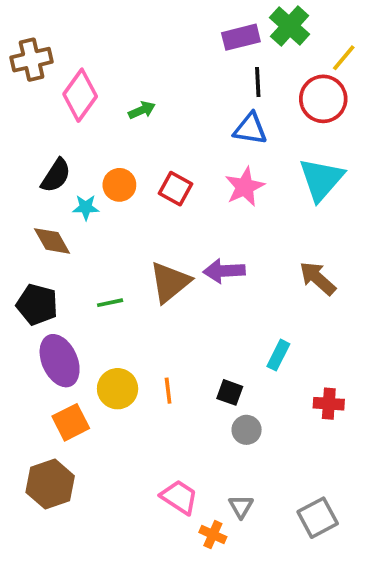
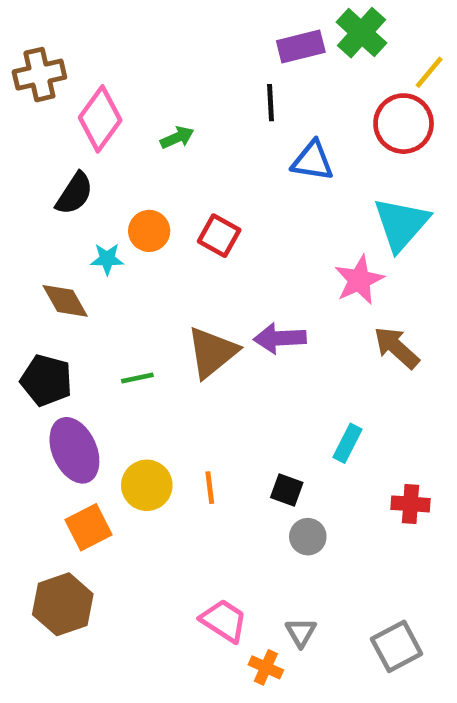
black line: (258, 82) -> (270, 103), moved
black semicircle: (56, 176) -> (74, 194), moved
pink star: (245, 187) -> (359, 280), moved

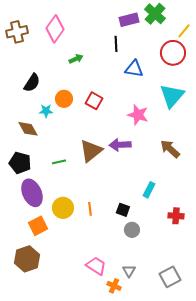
pink diamond: (100, 119) -> (55, 29), moved
pink star: (359, 280) -> (138, 115), moved, turned -30

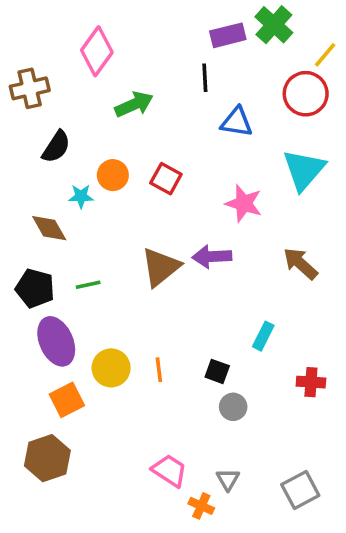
brown cross: (17, 32) -> (30, 88), moved
green arrow: (76, 59) -> (134, 104), size x1.5
green line: (59, 162) -> (88, 285), moved

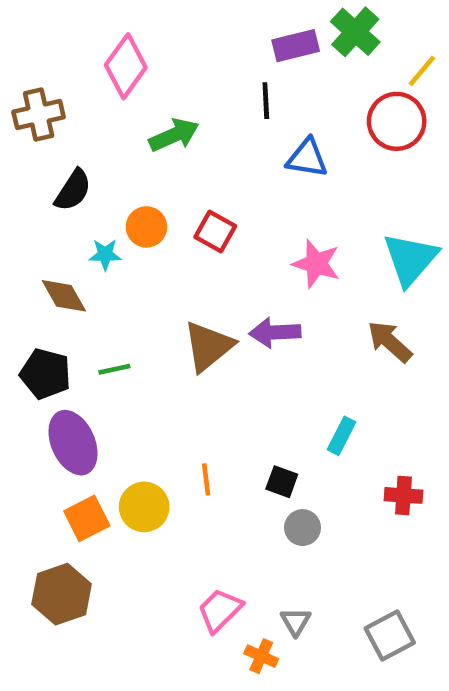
cyan triangle: (304, 170) -> (410, 259), moved
yellow circle: (111, 368) -> (144, 507), moved
pink trapezoid: (169, 471) -> (220, 610), turned -78

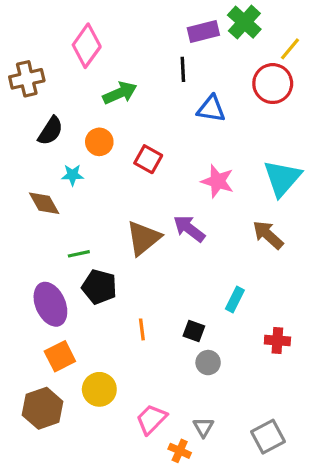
orange circle: (146, 227) -> (99, 142), moved
purple arrow: (275, 332) -> (189, 229), turned 40
black pentagon: (45, 374) -> (99, 287), moved
yellow circle: (144, 507) -> (99, 389), moved

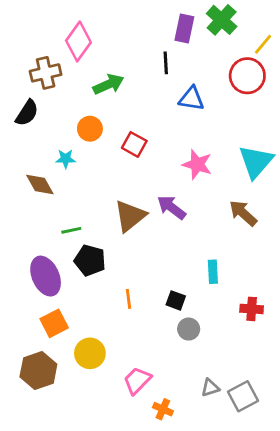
purple rectangle: (203, 32) -> (184, 29), turned -64
brown cross: (27, 79) -> (46, 73), moved
black semicircle: (50, 131) -> (27, 113), moved
cyan rectangle: (235, 299) -> (213, 272), turned -30
gray triangle: (203, 427) -> (210, 388), moved, turned 42

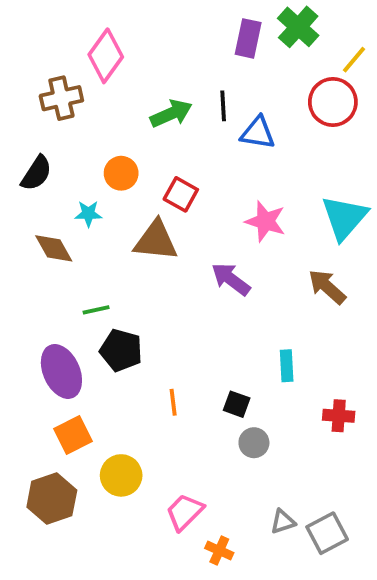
black line: (166, 63) -> (223, 106), moved
green arrow: (109, 84) -> (171, 114), moved
black semicircle: (27, 113) -> (36, 173), moved
brown triangle: (130, 216) -> (156, 241), moved, turned 45

